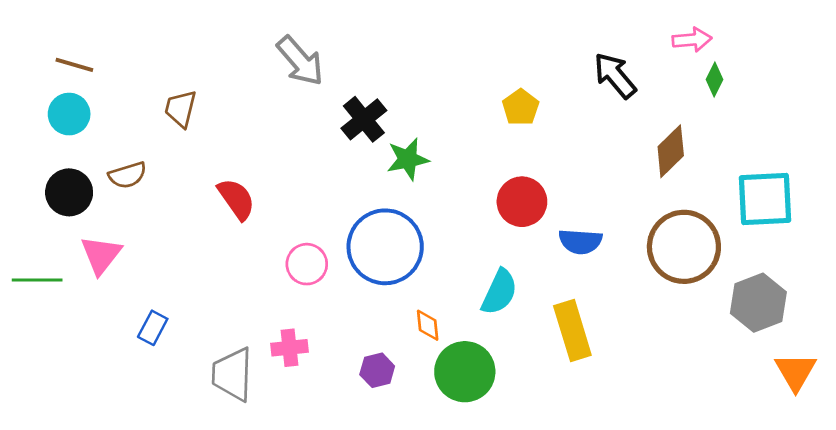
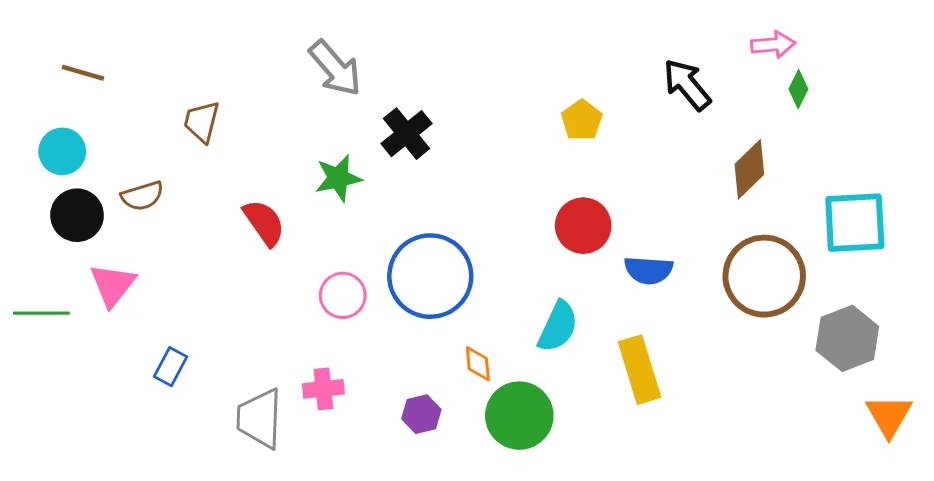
cyan circle: (69, 114) -> (62, 151), moved
green star: (408, 159) -> (338, 178), moved

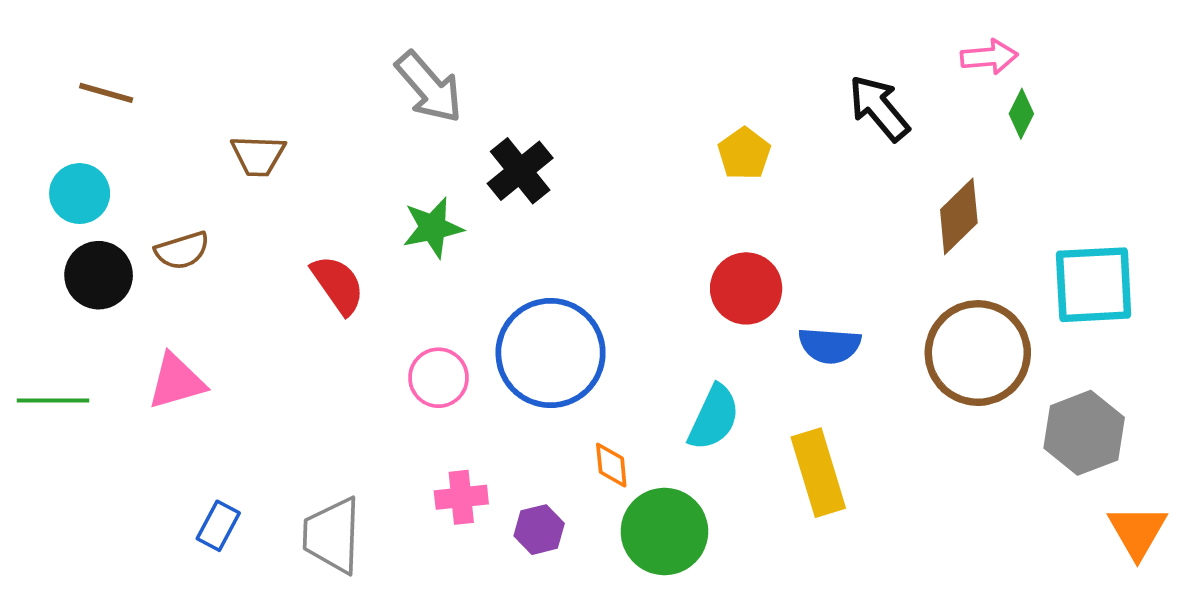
brown trapezoid: (202, 122) -> (258, 156), turned -102
pink triangle: (113, 285) -> (176, 382), moved, turned 36
blue rectangle: (171, 367) -> (218, 526), moved
pink cross: (323, 389) -> (461, 497), moved

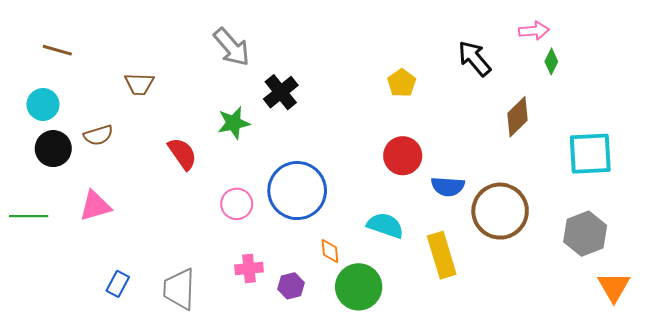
brown circle: (978, 353) -> (500, 211), moved
cyan semicircle: (714, 418) -> (385, 225), turned -96

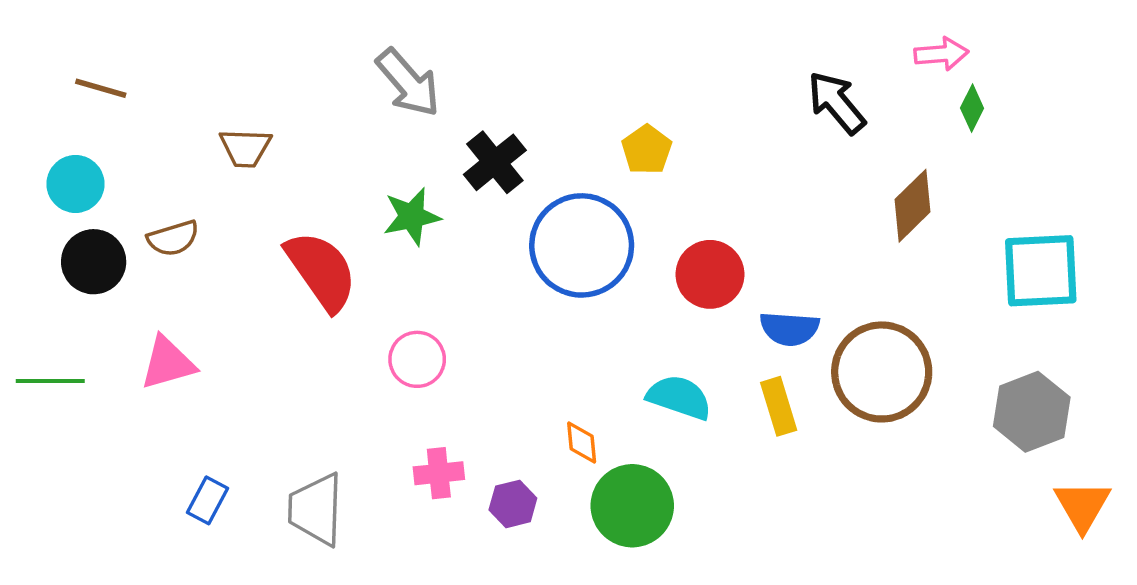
yellow pentagon: (402, 83) -> (647, 150), moved
red semicircle: (182, 154) -> (321, 271), size x1.4
blue circle: (297, 191) -> (582, 245), moved
yellow rectangle: (442, 255) -> (779, 406), moved, size x0.7

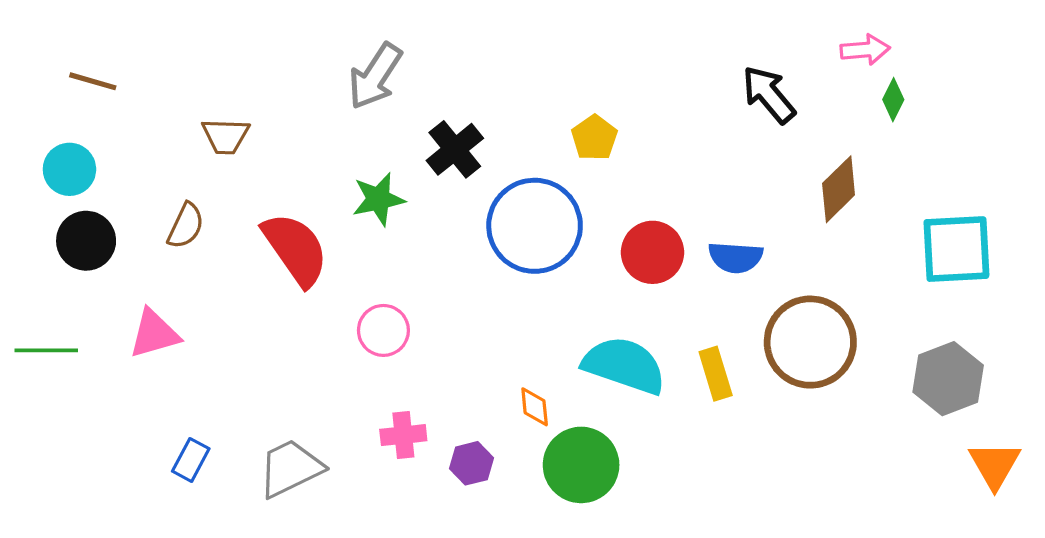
gray arrow: (408, 83) -> (375, 76), turned 74
brown semicircle: (173, 238) -> (186, 226), moved, turned -48
blue semicircle: (789, 329) -> (736, 257), moved
cyan semicircle: (679, 397) -> (624, 365), size x1.4
gray trapezoid: (316, 509) -> (290, 468), turned 62

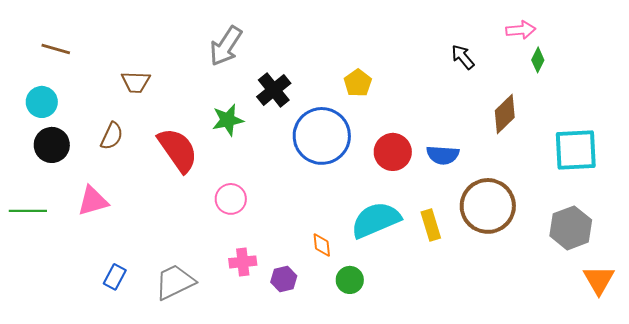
black arrow: (769, 95) -> (463, 57), size x0.7
cyan semicircle: (624, 365) -> (376, 220), turned -42
green circle: (581, 465) -> (350, 280), size x0.6

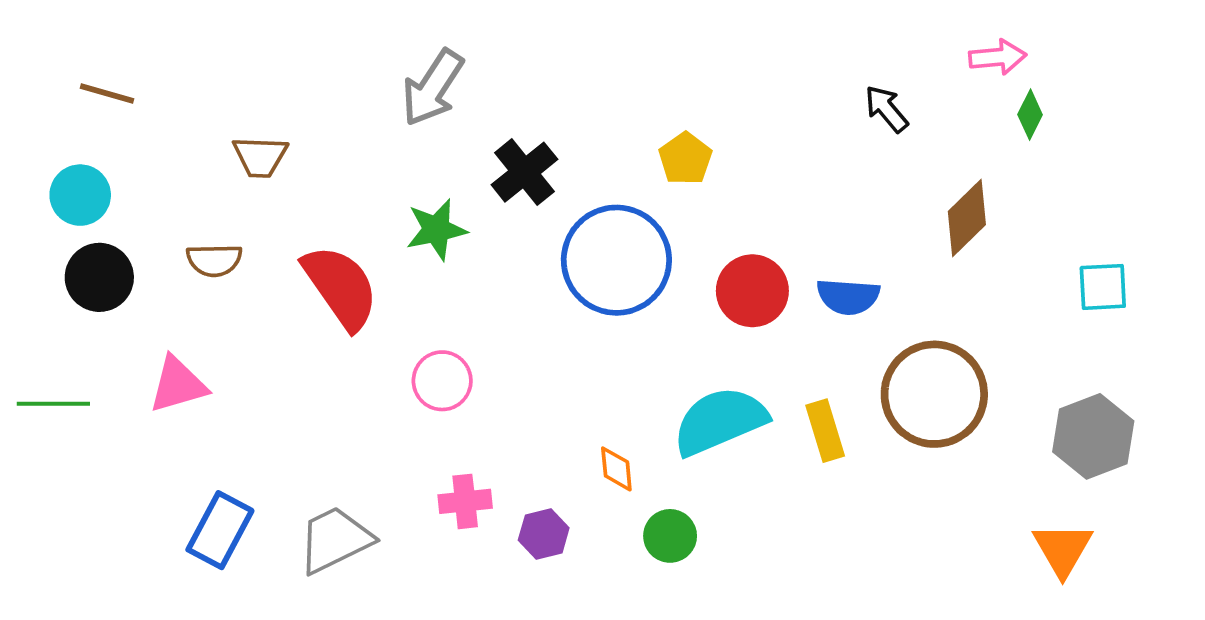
brown semicircle: (112, 136) -> (214, 260), turned 64
cyan square: (576, 150) -> (1103, 287), size x0.6
blue rectangle: (115, 277) -> (220, 530), size x1.5
orange triangle: (599, 280) -> (1063, 549), moved

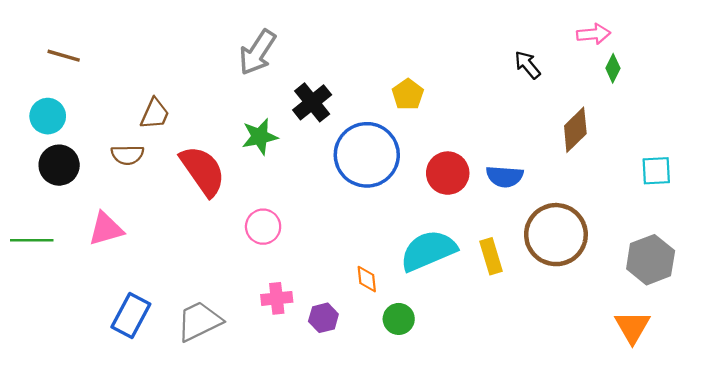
brown trapezoid: (260, 157) -> (155, 114), moved, turned -68

